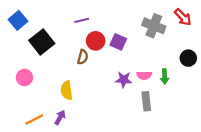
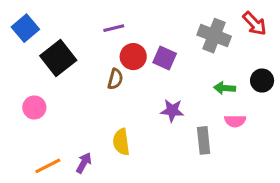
pink semicircle: (144, 75) -> (235, 121), moved
green arrow: (165, 76) -> (225, 88), moved, turned 96
yellow semicircle: (67, 90) -> (121, 142), moved

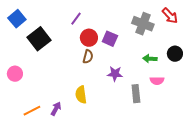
purple line: (114, 28) -> (76, 19), turned -40
brown semicircle: (115, 79) -> (88, 57), moved
pink circle: (34, 107) -> (15, 74), moved

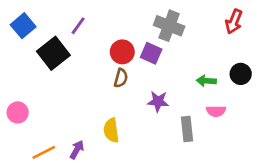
red arrow: (170, 16) -> (234, 22), turned 66
purple line: (76, 19) -> (78, 26), moved
gray cross: (143, 24) -> (169, 26), moved
pink circle: (15, 74) -> (18, 112), moved

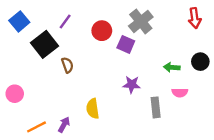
red arrow: (234, 22) -> (195, 18), turned -30
gray cross: (169, 26) -> (141, 21), turned 30
red circle: (122, 52) -> (102, 31), moved
brown semicircle: (121, 78) -> (67, 65), moved, turned -35

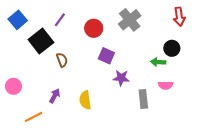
purple square: (126, 44) -> (106, 56), moved
black circle: (200, 62) -> (172, 48), moved
purple arrow: (64, 125) -> (55, 96), moved

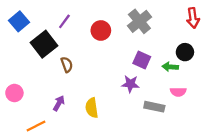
purple square: (106, 56) -> (142, 60), moved
gray rectangle: (143, 99) -> (154, 107), turned -72

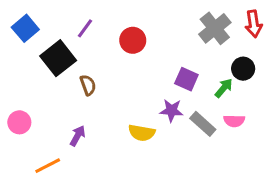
gray cross: (139, 21) -> (215, 28), moved
green arrow: (170, 67) -> (224, 88), turned 126
gray rectangle: (154, 107) -> (203, 124), moved, turned 30
yellow semicircle: (92, 108) -> (142, 133), moved, turned -72

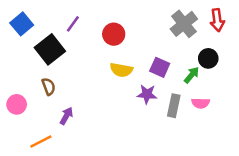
brown semicircle: (88, 85) -> (49, 87), moved
gray rectangle: (203, 124) -> (174, 106), turned 60
yellow semicircle: (142, 133) -> (121, 70), moved

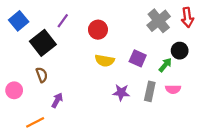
purple star: (147, 94) -> (121, 93), moved

